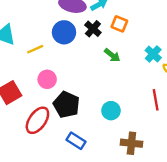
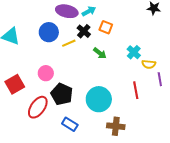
blue circle: (64, 32) -> (49, 32), moved
yellow line: (35, 49) -> (69, 43), moved
cyan circle: (111, 111) -> (99, 99), size x1.6

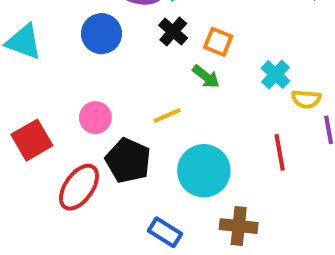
orange square: (106, 27) -> (218, 42), moved
yellow line: (69, 43) -> (167, 116), moved
blue rectangle: (70, 124) -> (165, 232), moved

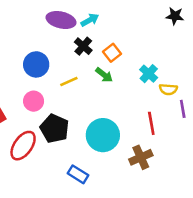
blue circle: (102, 34) -> (36, 64), moved
orange square: (218, 42) -> (112, 53), turned 30
yellow line: (167, 116) -> (69, 81), moved
brown cross: (239, 226) -> (141, 157), moved, turned -30

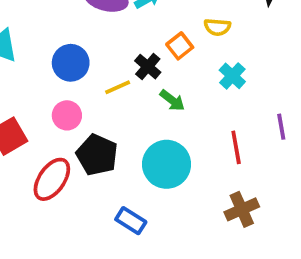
black cross: (83, 46) -> (148, 67), moved
green arrow: (104, 75) -> (172, 100), moved
yellow semicircle: (168, 89) -> (217, 27), moved
brown cross: (141, 157) -> (242, 209), moved

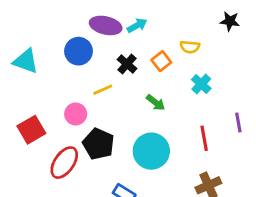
blue circle: (71, 63) -> (79, 51), moved
black cross: (148, 67) -> (127, 64), moved
yellow line: (118, 87) -> (103, 90), moved

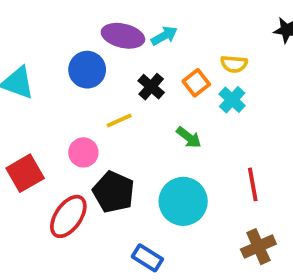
cyan cross: (201, 84) -> (232, 100), moved

